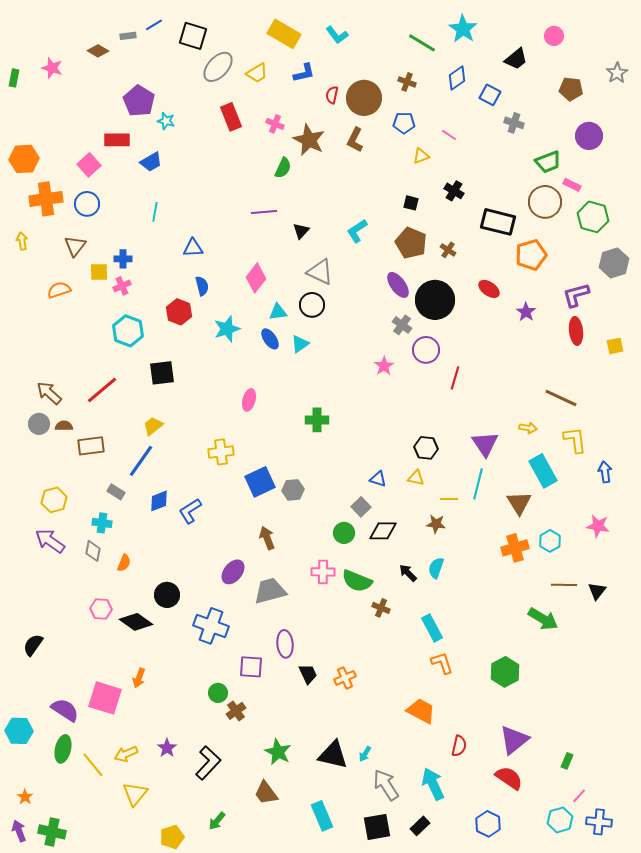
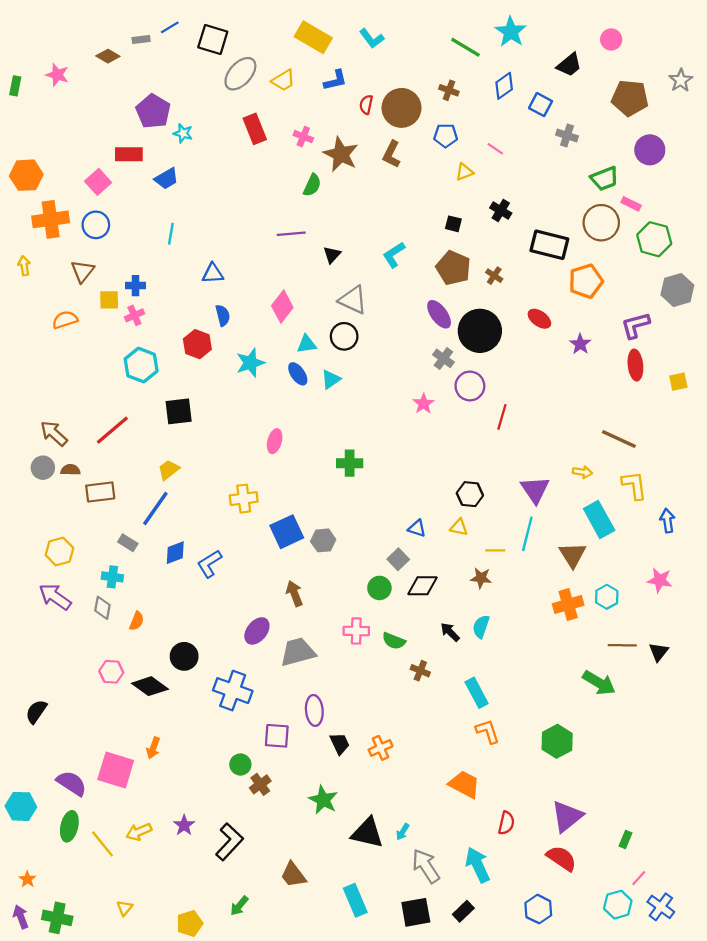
brown pentagon: (571, 89) -> (630, 98), size x1.4
green semicircle: (357, 581) -> (394, 641), size x0.7
green star: (278, 752) -> (323, 800), moved
yellow triangle: (135, 794) -> (125, 908), moved, size x0.6
blue cross: (599, 822) -> (661, 907), turned 30

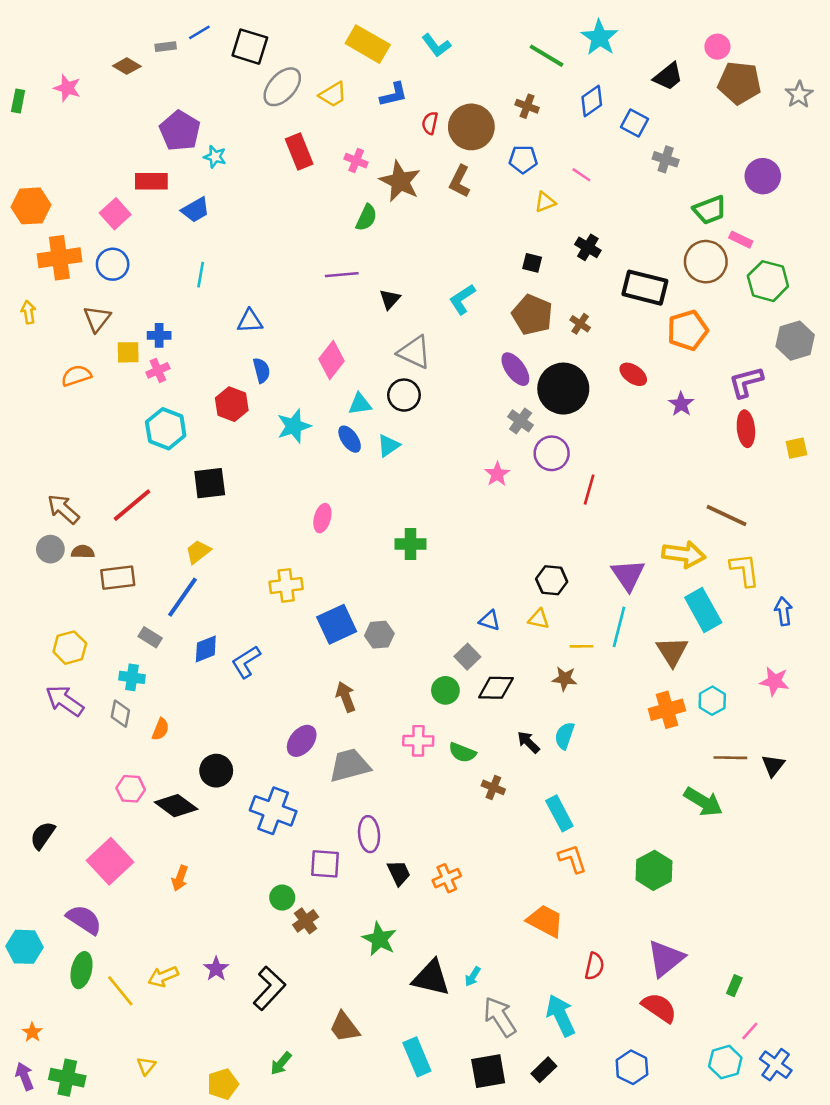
brown pentagon: (630, 98) -> (739, 83), moved
yellow arrow: (582, 472) -> (684, 554), size x1.8
pink square: (116, 770) -> (110, 861), moved, turned 30

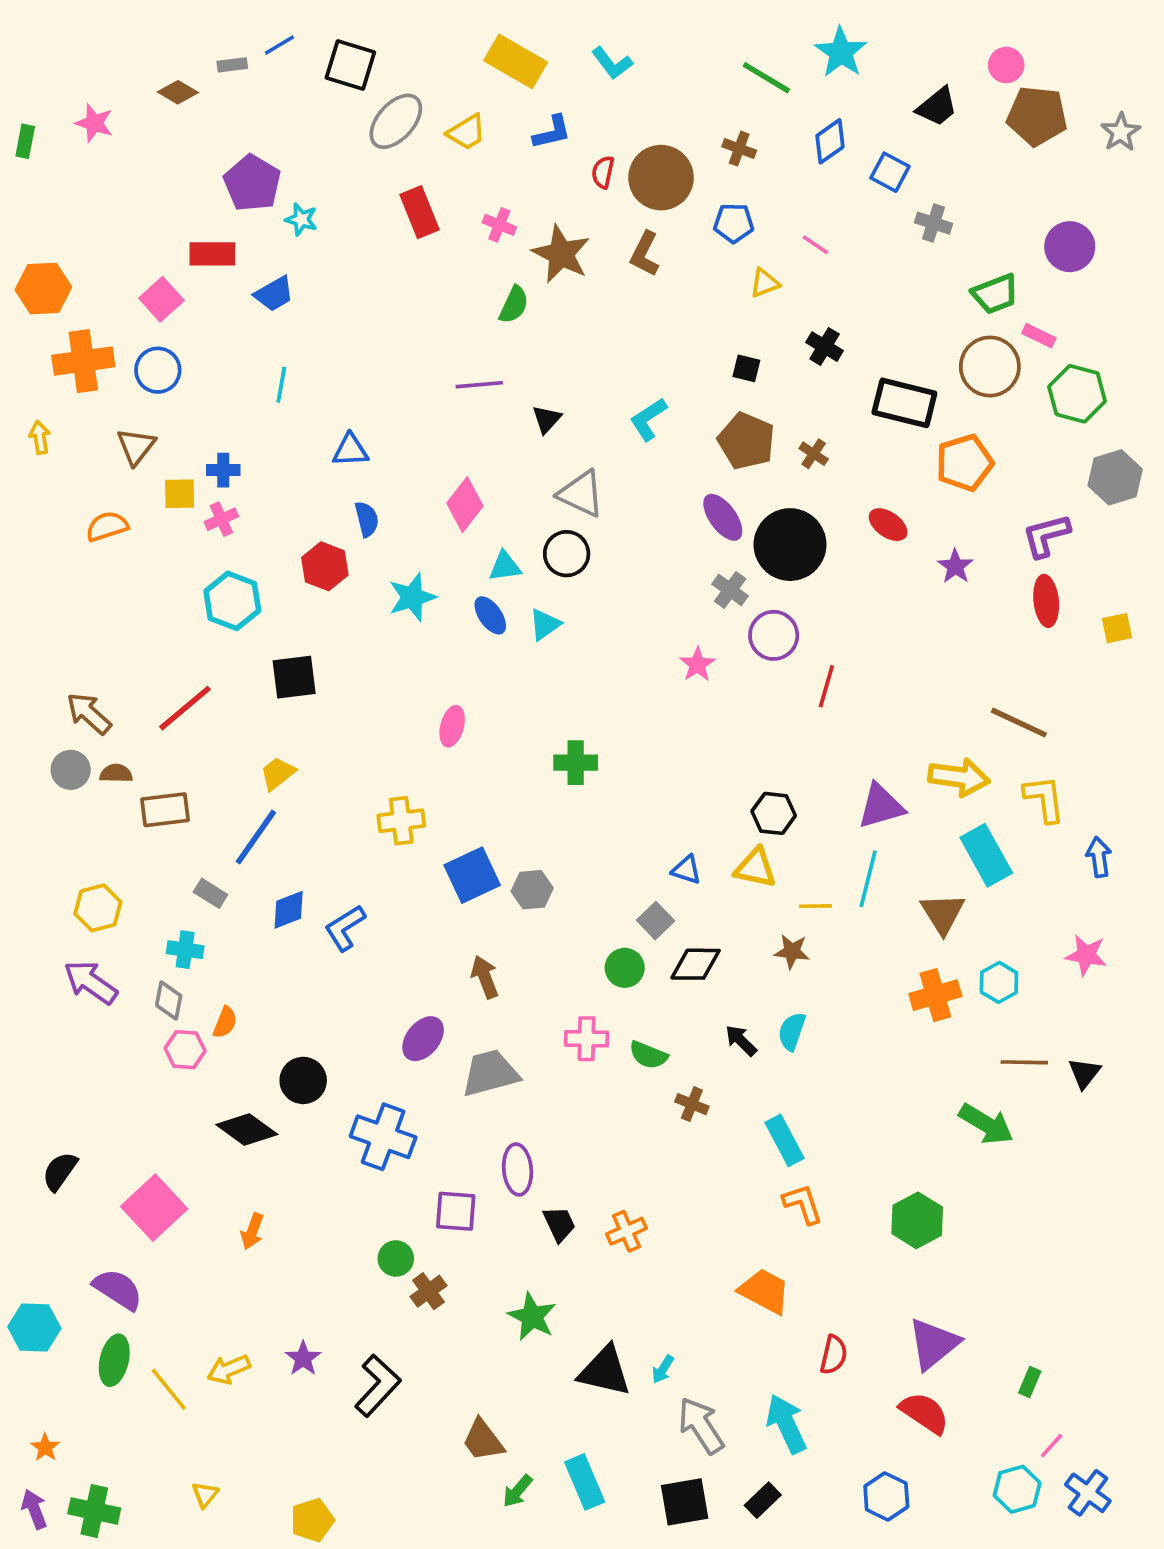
purple triangle: (628, 575) -> (881, 806), turned 48
yellow triangle: (539, 619) -> (755, 868), size x1.4
pink hexagon: (131, 789) -> (185, 1050), moved
green arrow: (281, 1063) -> (518, 1491), moved

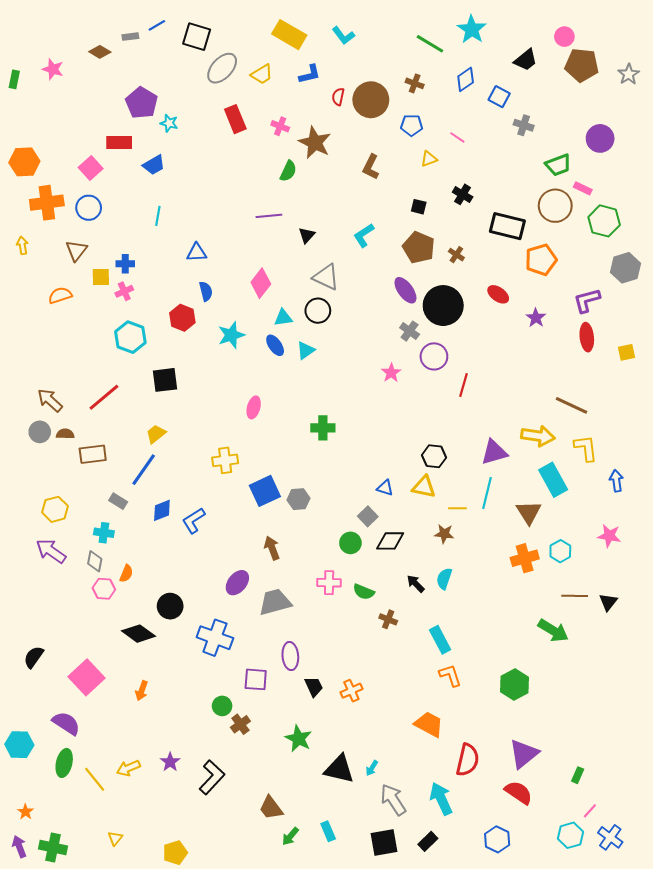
brown L-shape: (645, 254) -> (371, 167), moved
red semicircle: (834, 1355) -> (468, 760), size x1.5
cyan rectangle: (585, 1482) -> (328, 831), size x0.7

